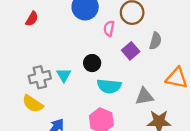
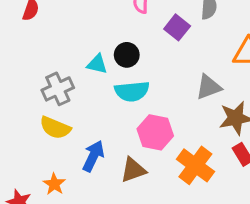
cyan triangle: (64, 75) -> (97, 64), moved, turned -35
cyan semicircle: (109, 86) -> (132, 91), moved

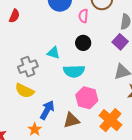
purple square: (177, 27) -> (120, 42), moved
black circle: (127, 55) -> (83, 43), moved
orange star: (54, 184) -> (35, 129), moved

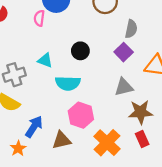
pink semicircle: (83, 16) -> (39, 18), moved

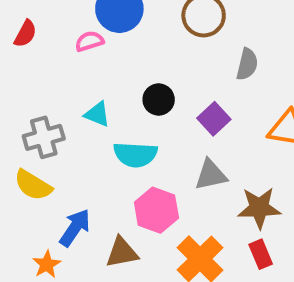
pink semicircle: (39, 18) -> (89, 41), turned 63
purple square: (124, 52) -> (214, 119), moved
gray triangle: (124, 87) -> (211, 175), moved

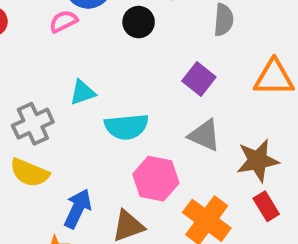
black circle: (159, 100) -> (139, 22), moved
cyan triangle: (97, 114) -> (83, 92), turned -32
gray triangle: (211, 175) -> (204, 135), turned 45

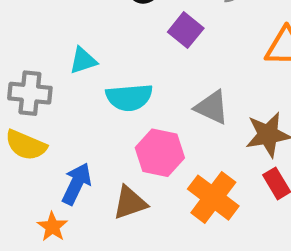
purple square: (199, 79) -> (186, 30), moved
gray cross: (33, 124) -> (30, 93), turned 30

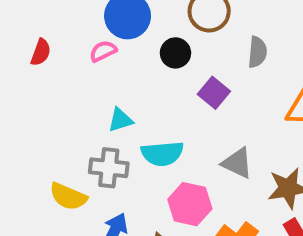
gray cross: (30, 93) -> (109, 168), moved

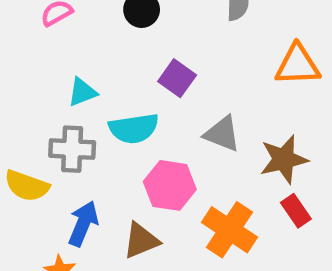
purple square: (214, 93) -> (177, 78), moved

